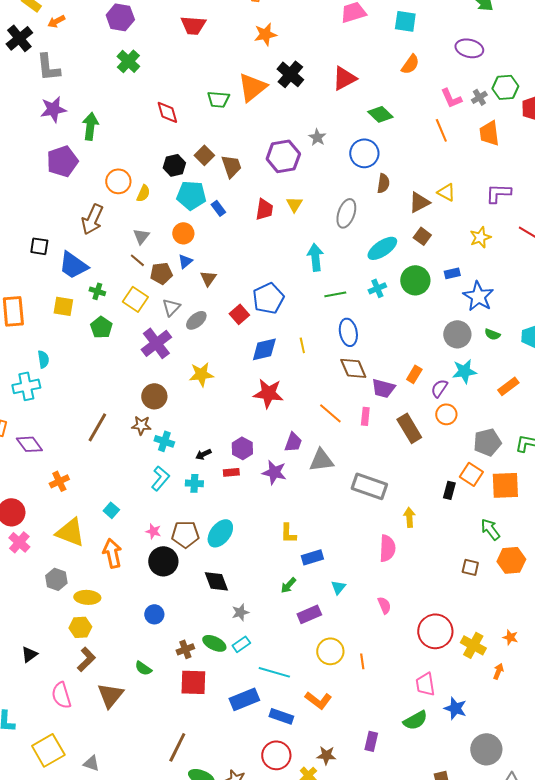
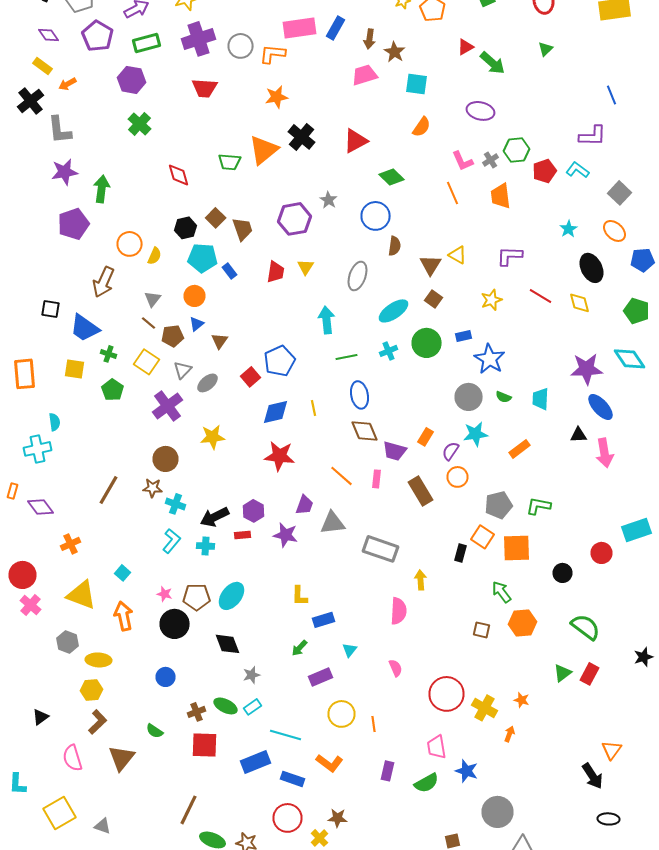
brown triangle: (419, 202) -> (430, 265), turned -30
black arrow: (203, 454) -> (214, 517), size x1.8
purple rectangle: (371, 741) -> (388, 771), moved

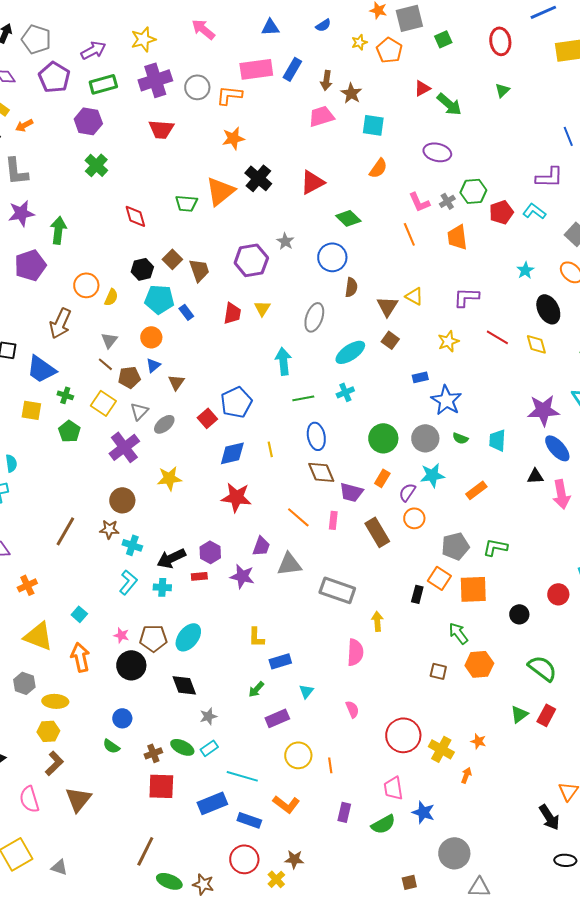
green circle: (426, 343) -> (383, 438), moved
green semicircle: (154, 731) -> (111, 746), moved

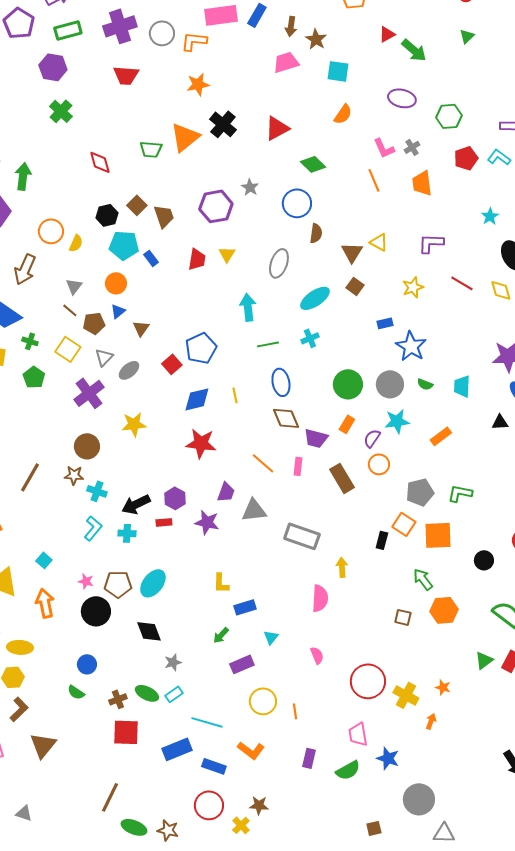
green hexagon: (473, 191) -> (449, 116), moved

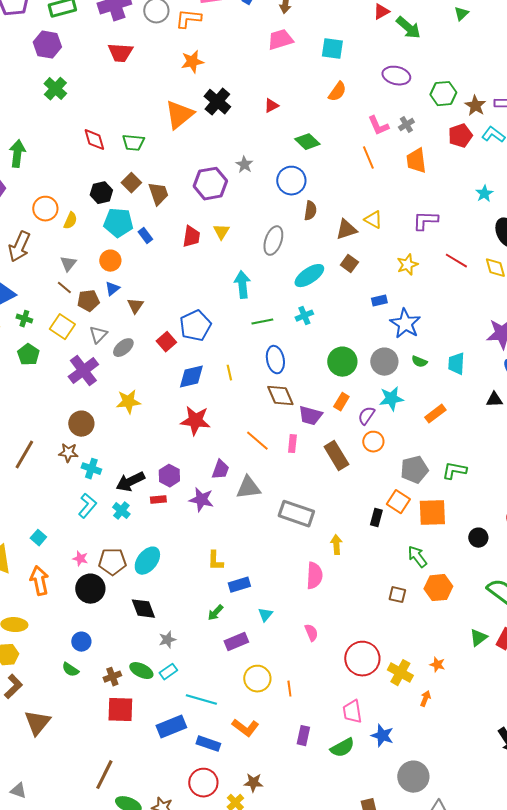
brown star: (316, 39) -> (475, 106), moved
red triangle: (277, 128) -> (271, 106), size x0.6
green trapezoid: (151, 149) -> (133, 143), moved
brown triangle: (352, 252) -> (346, 230), turned 40
cyan cross: (127, 533) -> (121, 511), turned 36

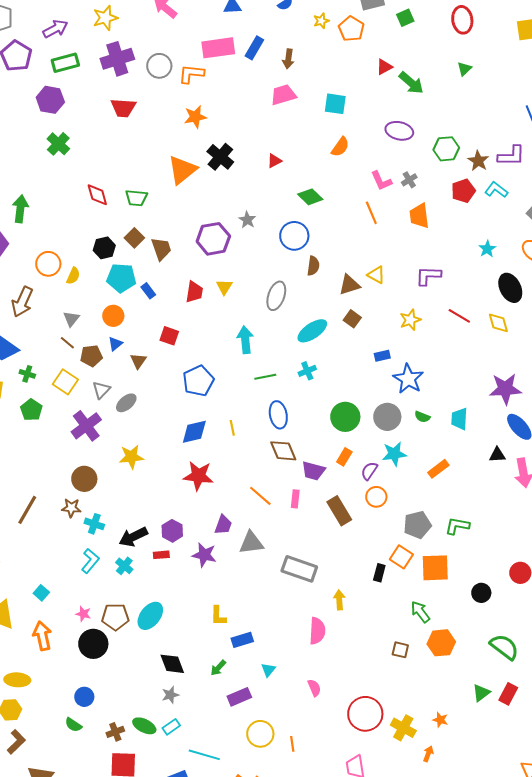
red square: (166, 342) -> (169, 336), moved, turned -30
black diamond: (143, 609) -> (172, 664), moved

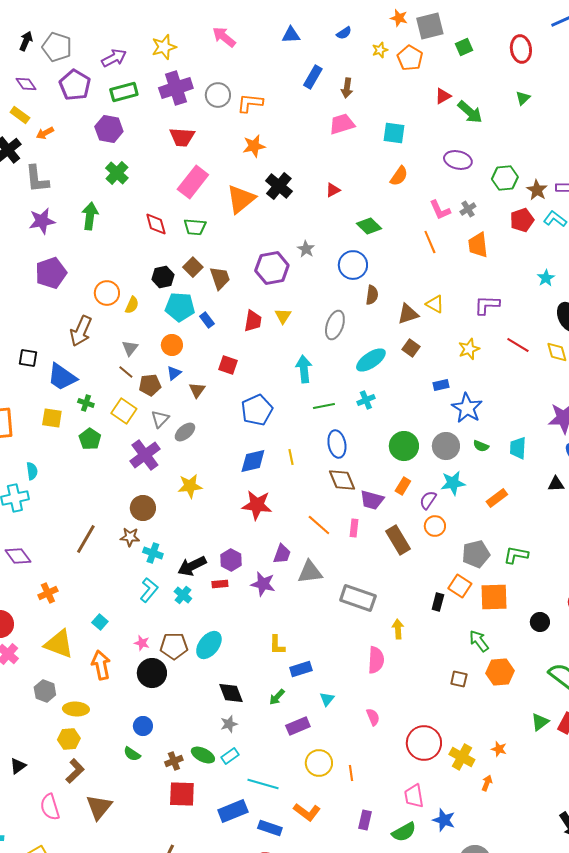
pink rectangle: (218, 48) -> (193, 182), moved, turned -44
green arrow: (20, 209) -> (90, 216), moved

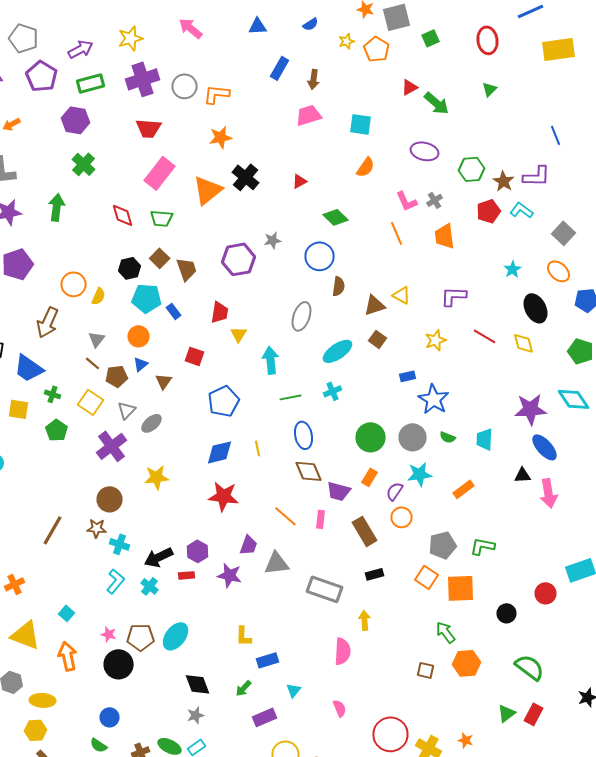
gray star: (306, 249) -> (272, 240), turned 30
yellow triangle: (283, 316) -> (238, 334), moved
black rectangle: (438, 602) -> (374, 574), moved, turned 60

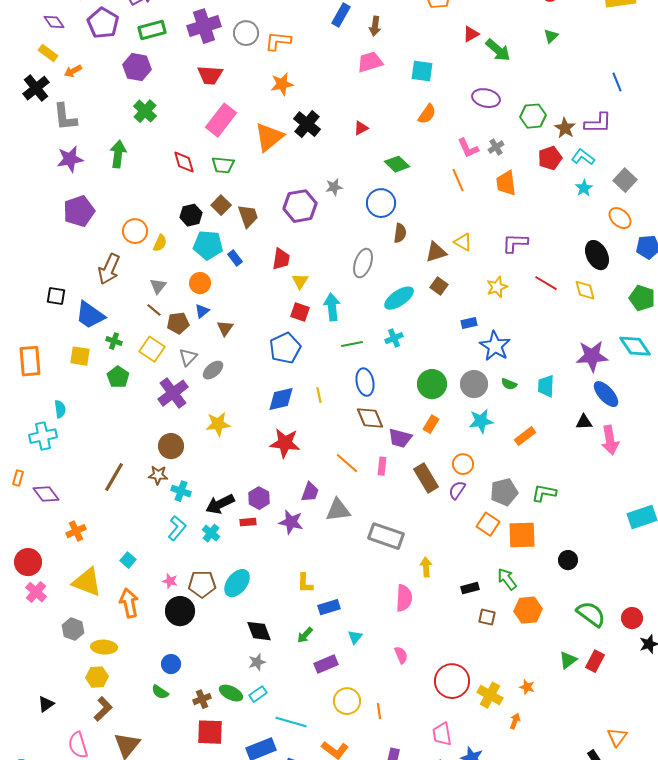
cyan star: (512, 269) -> (584, 188), moved
red square: (194, 356) -> (300, 312), moved
purple semicircle: (394, 491) -> (457, 490), moved
black rectangle: (374, 574) -> (470, 588), moved
red circle: (546, 593) -> (632, 618), moved

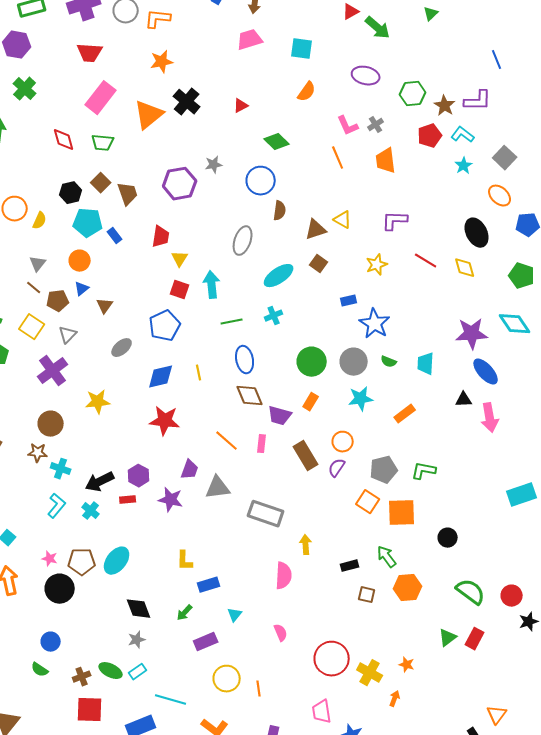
gray ellipse: (213, 370) -> (122, 348), moved

